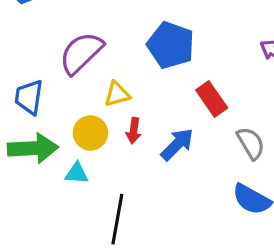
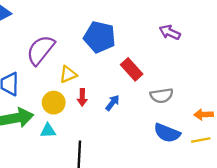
gray semicircle: (251, 143) -> (162, 96), turned 120
blue arrow: (177, 144) -> (113, 103), size x0.7

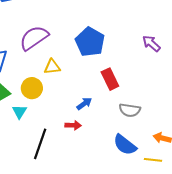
purple arrow: (170, 32) -> (151, 44), moved
red arrow: (82, 97) -> (73, 125), moved, turned -105
cyan triangle: (48, 131) -> (19, 112), turned 49

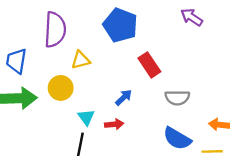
purple semicircle: (34, 38) -> (55, 30), turned 136
cyan triangle: (19, 112) -> (86, 117), moved

